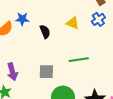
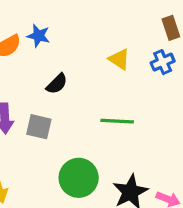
black semicircle: (45, 32) -> (57, 84), moved, turned 56
gray square: (46, 72) -> (39, 127), moved

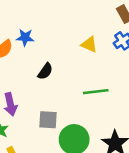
gray square: (39, 127) -> (48, 120), moved

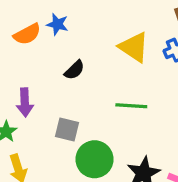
yellow triangle: (89, 44) -> (134, 47), size x1.5

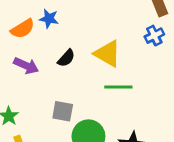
yellow triangle: (134, 47) -> (108, 54), moved
purple arrow: (25, 102) -> (26, 66), moved, turned -60

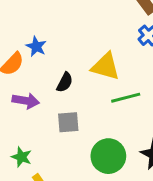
blue star: (49, 19) -> (36, 47), turned 30
gray square: (63, 111) -> (68, 122), moved

